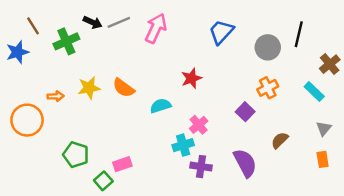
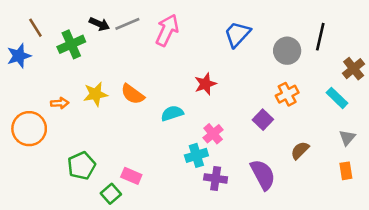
green pentagon: (76, 155) -> (81, 166), turned 30
pink rectangle: (122, 164) -> (131, 176), turned 42

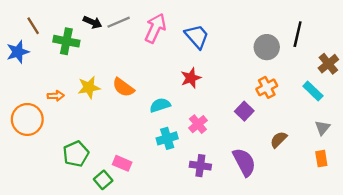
blue trapezoid: (237, 34) -> (197, 36), moved, turned 96
green cross: (71, 44) -> (66, 41), turned 35
cyan cross: (196, 155) -> (167, 138), moved

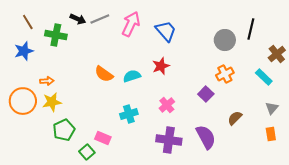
blue star: (18, 52) -> (24, 51), moved
yellow star: (89, 87) -> (52, 102), moved
cyan semicircle: (160, 105) -> (132, 76), moved
cyan cross: (167, 138) -> (129, 114), moved
purple cross: (200, 166) -> (169, 140), size x1.4

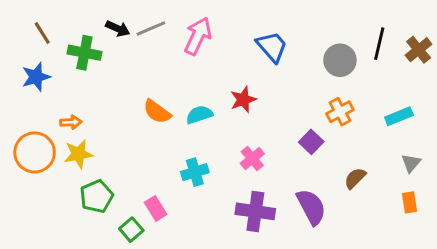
blue trapezoid: (166, 31) -> (272, 47), moved
brown cross: (277, 54) -> (419, 50), moved
cyan rectangle: (264, 77) -> (399, 116), turned -66
pink rectangle: (103, 138) -> (156, 208), turned 35

